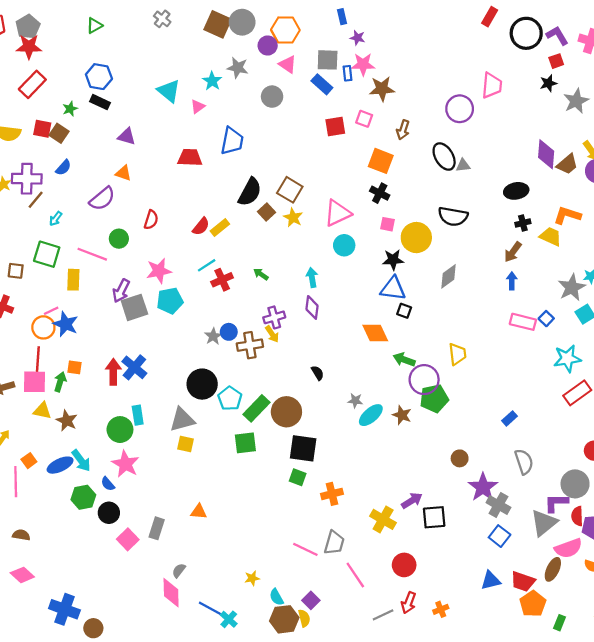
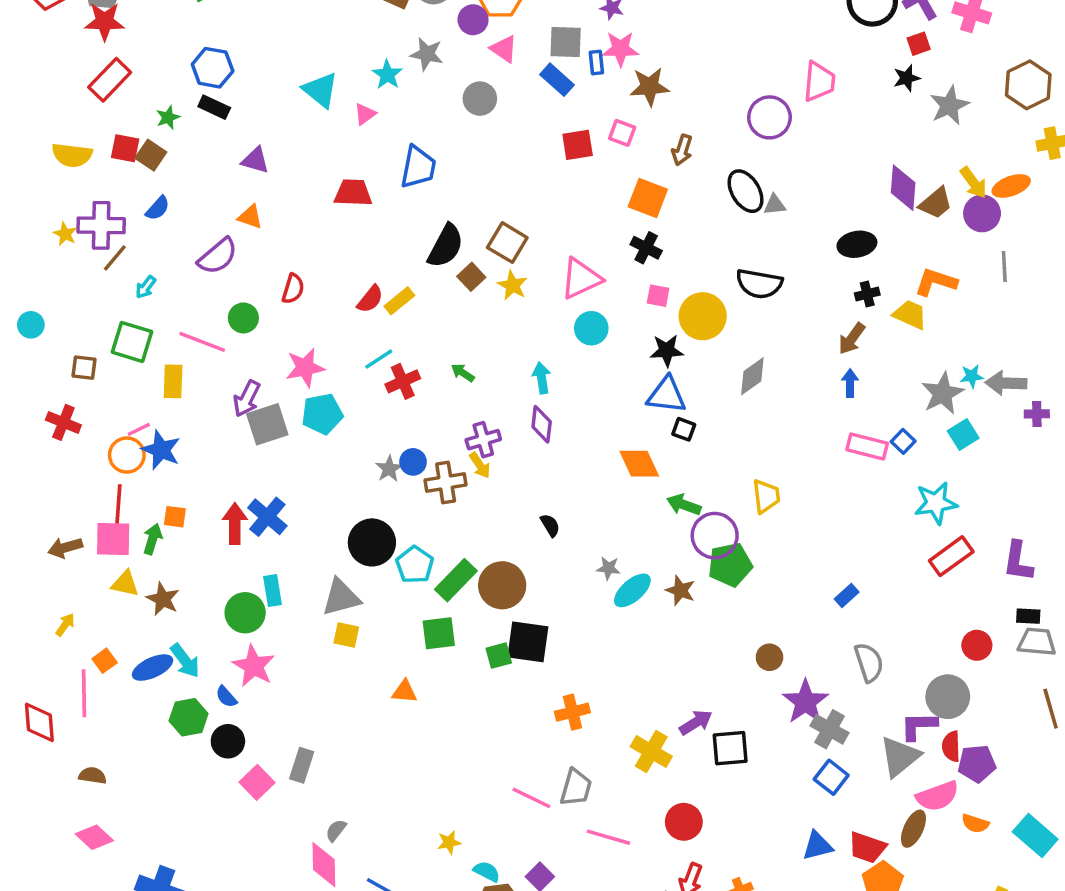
green square: (298, 477) -> (499, 656), moved, turned -35
orange triangle: (199, 512) -> (404, 692), moved
pink line: (355, 575) -> (608, 837), turned -40
cyan semicircle: (276, 597) -> (487, 871), turned 147

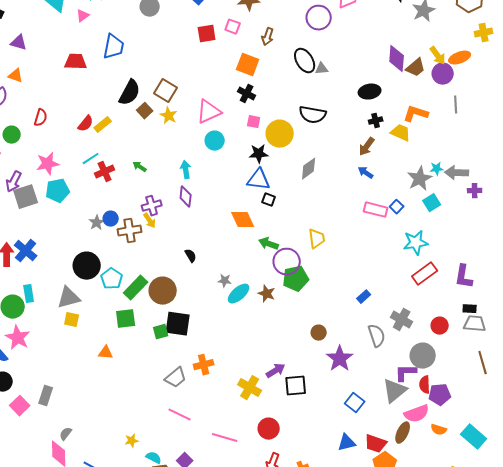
blue arrow: (850, 383) -> (366, 173), turned -56
gray cross: (829, 729) -> (402, 320), moved
gray trapezoid: (576, 788) -> (176, 378), moved, turned 35

